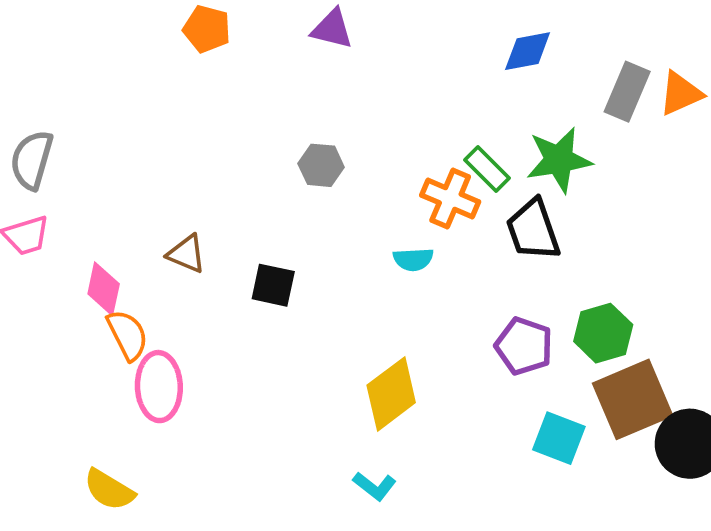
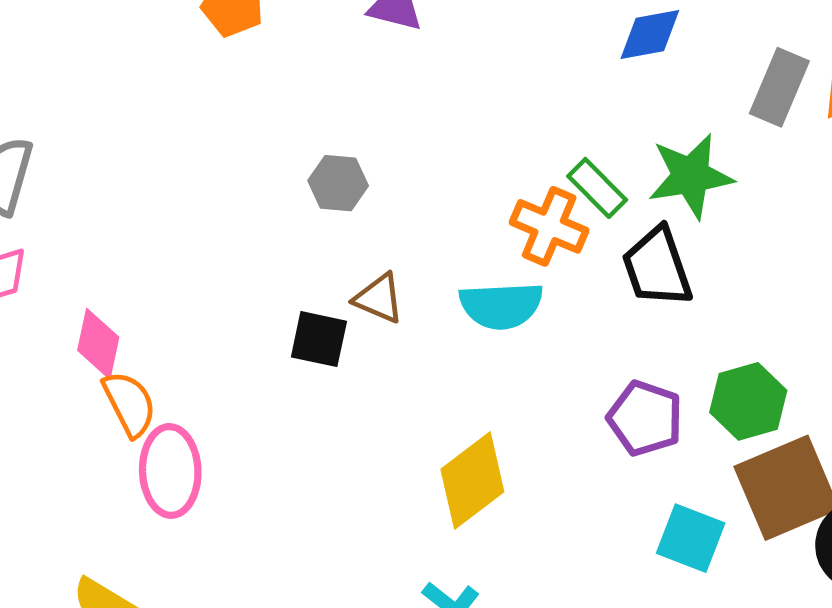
gray hexagon: (321, 165) -> (338, 183), moved
brown triangle: (187, 254) -> (379, 298), moved
cyan semicircle: (413, 259) -> (501, 305), size x1.6

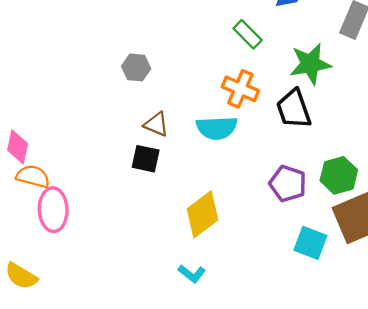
green rectangle: (597, 188) -> (248, 34), moved
black square: (319, 339) -> (146, 159), moved
orange semicircle: (129, 404) -> (33, 176), turned -48

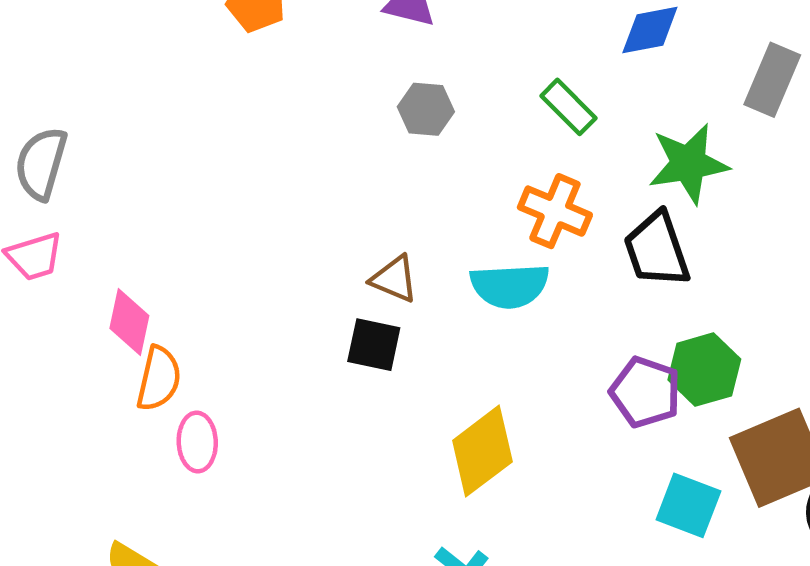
gray hexagon: (136, 67) -> (426, 109), moved
green hexagon: (339, 175) -> (704, 370), moved
orange semicircle: (33, 176) -> (159, 379), turned 88
pink ellipse: (53, 210) -> (197, 442), size x0.7

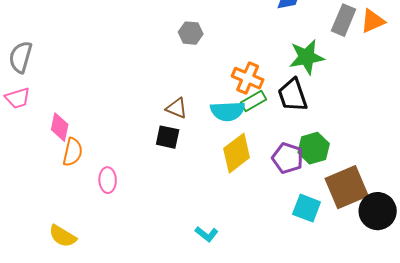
green rectangle: (568, 107) -> (254, 101), moved, turned -75
pink ellipse: (197, 442) -> (108, 180), moved
yellow diamond: (482, 451) -> (237, 153), moved

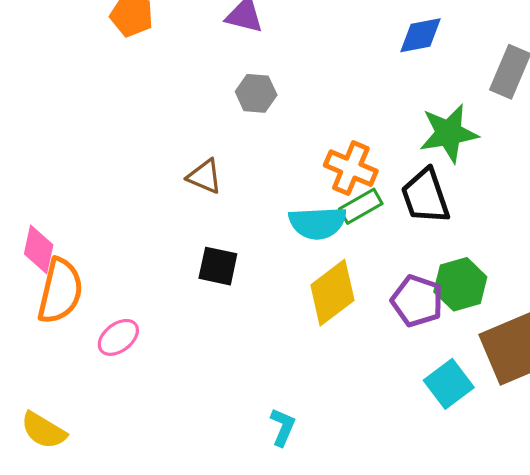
brown triangle: (177, 108) -> (205, 176), moved
orange semicircle: (73, 152) -> (60, 291), size x1.4
pink ellipse: (108, 180) -> (118, 337), turned 55
cyan square: (307, 208) -> (449, 384), turned 32
cyan L-shape: (207, 234) -> (283, 427), turned -105

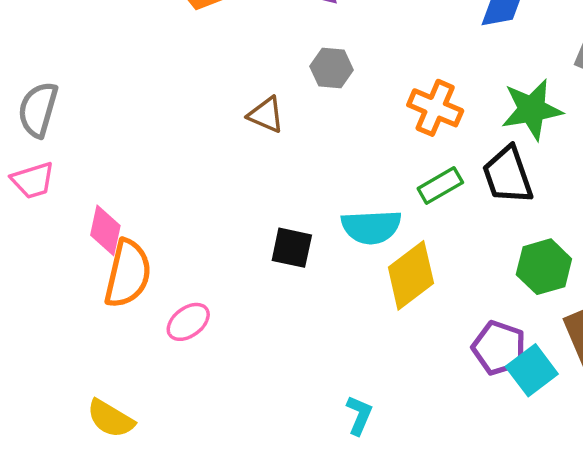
orange cross: (351, 168) -> (435, 108), moved
brown triangle: (205, 176) -> (266, 115), moved
cyan semicircle: (318, 223) -> (371, 227), moved
purple pentagon: (417, 301) -> (499, 348), moved

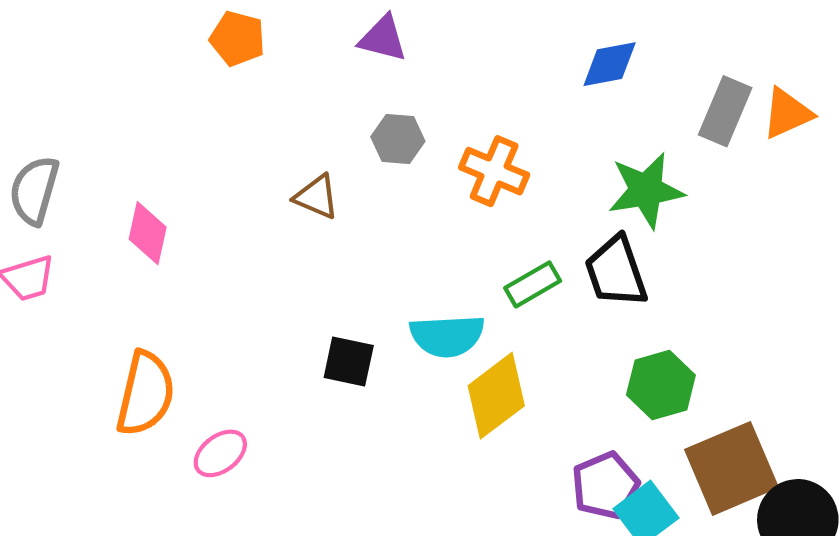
orange cross: (435, 108) -> (494, 171), moved
pink diamond: (105, 230) -> (148, 233), moved
purple pentagon: (499, 348) -> (605, 486), turned 30

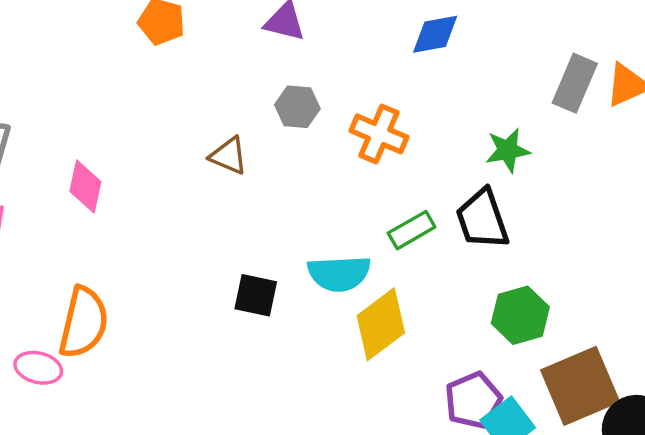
blue diamond: (610, 64) -> (435, 34), moved
green star: (646, 190) -> (508, 150), size x0.7
pink ellipse: (220, 453) -> (38, 368), moved, turned 51

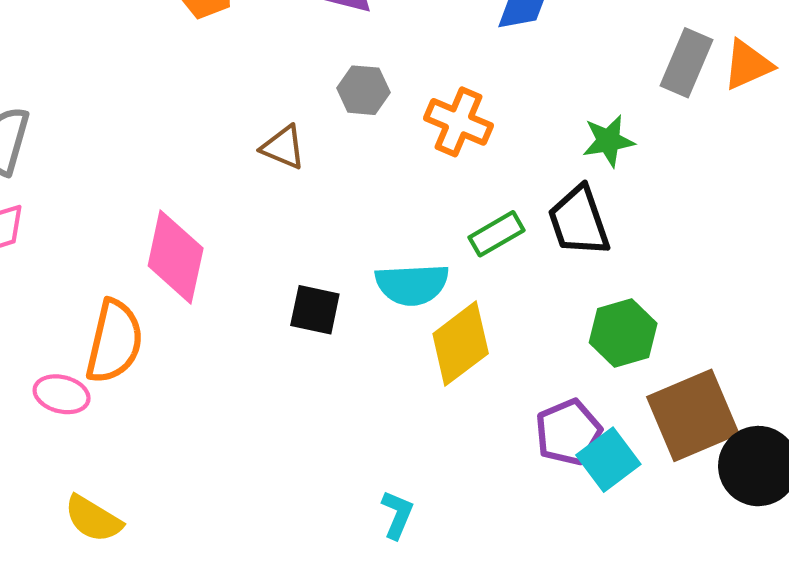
pink diamond: (85, 187) -> (176, 257), moved, size x1.5

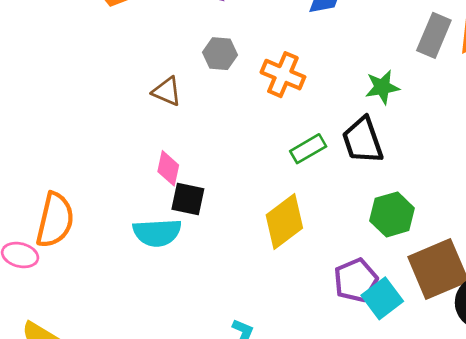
pink diamond: (176, 257) -> (168, 168), moved, size x0.6
cyan semicircle: (412, 284) -> (157, 233), moved

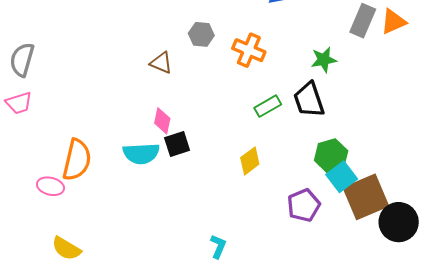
black square: (188, 199) -> (177, 144), turned -30
yellow diamond: (284, 221) -> (250, 161), size x0.7
cyan semicircle: (157, 233) -> (141, 154), moved
cyan square: (382, 298) -> (342, 177), moved

